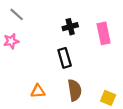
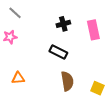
black rectangle: (65, 58) -> (58, 52), turned -48
orange triangle: (38, 91) -> (18, 78), moved

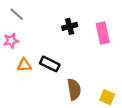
black rectangle: (58, 52) -> (50, 64), moved
orange triangle: (18, 78) -> (24, 65), moved

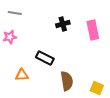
gray line: (17, 14) -> (15, 13), turned -32
orange triangle: (24, 65) -> (22, 75), moved

